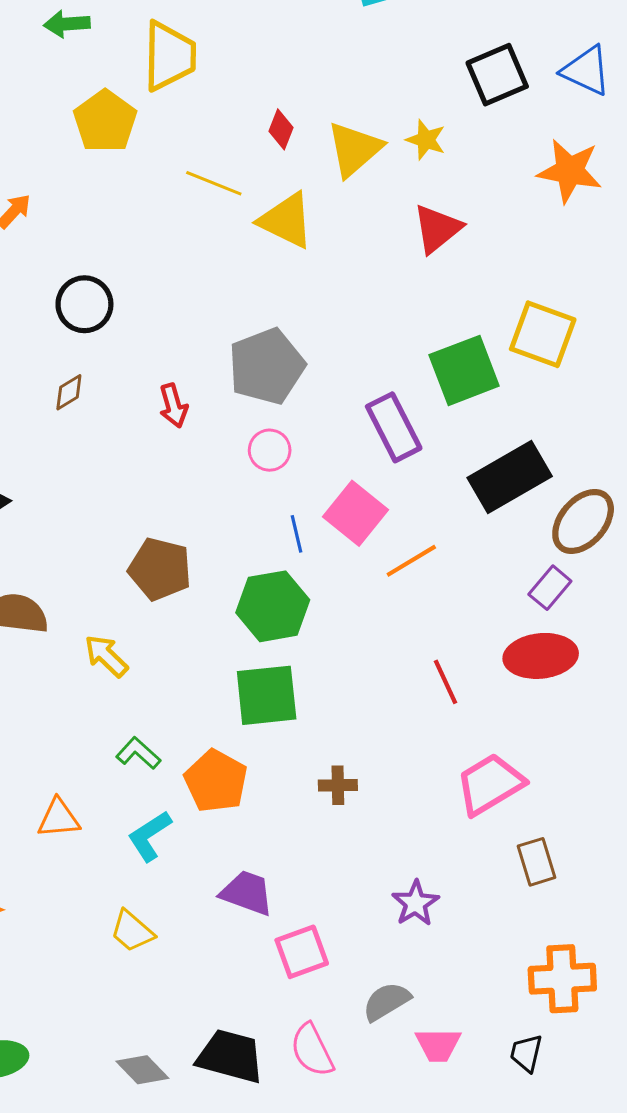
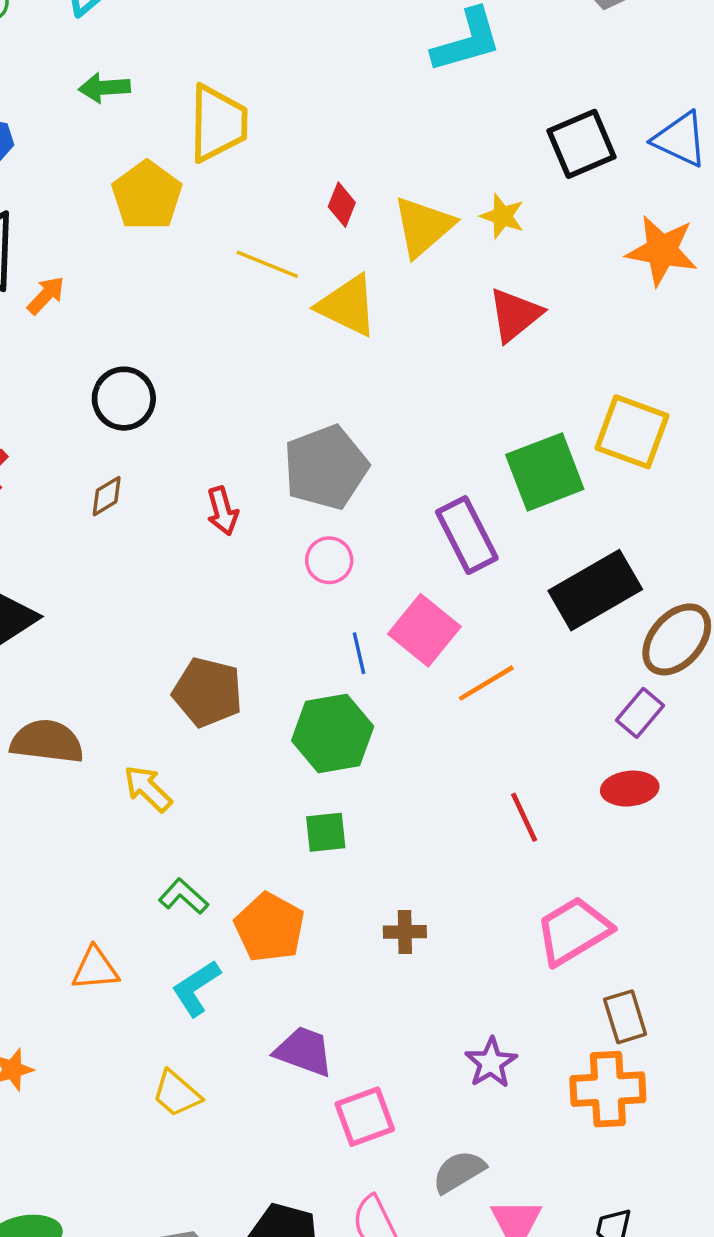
red ellipse: (541, 656) -> (630, 789), size x0.7
green square: (267, 695) -> (326, 832), size x0.6
orange cross: (562, 979) -> (608, 1089), moved

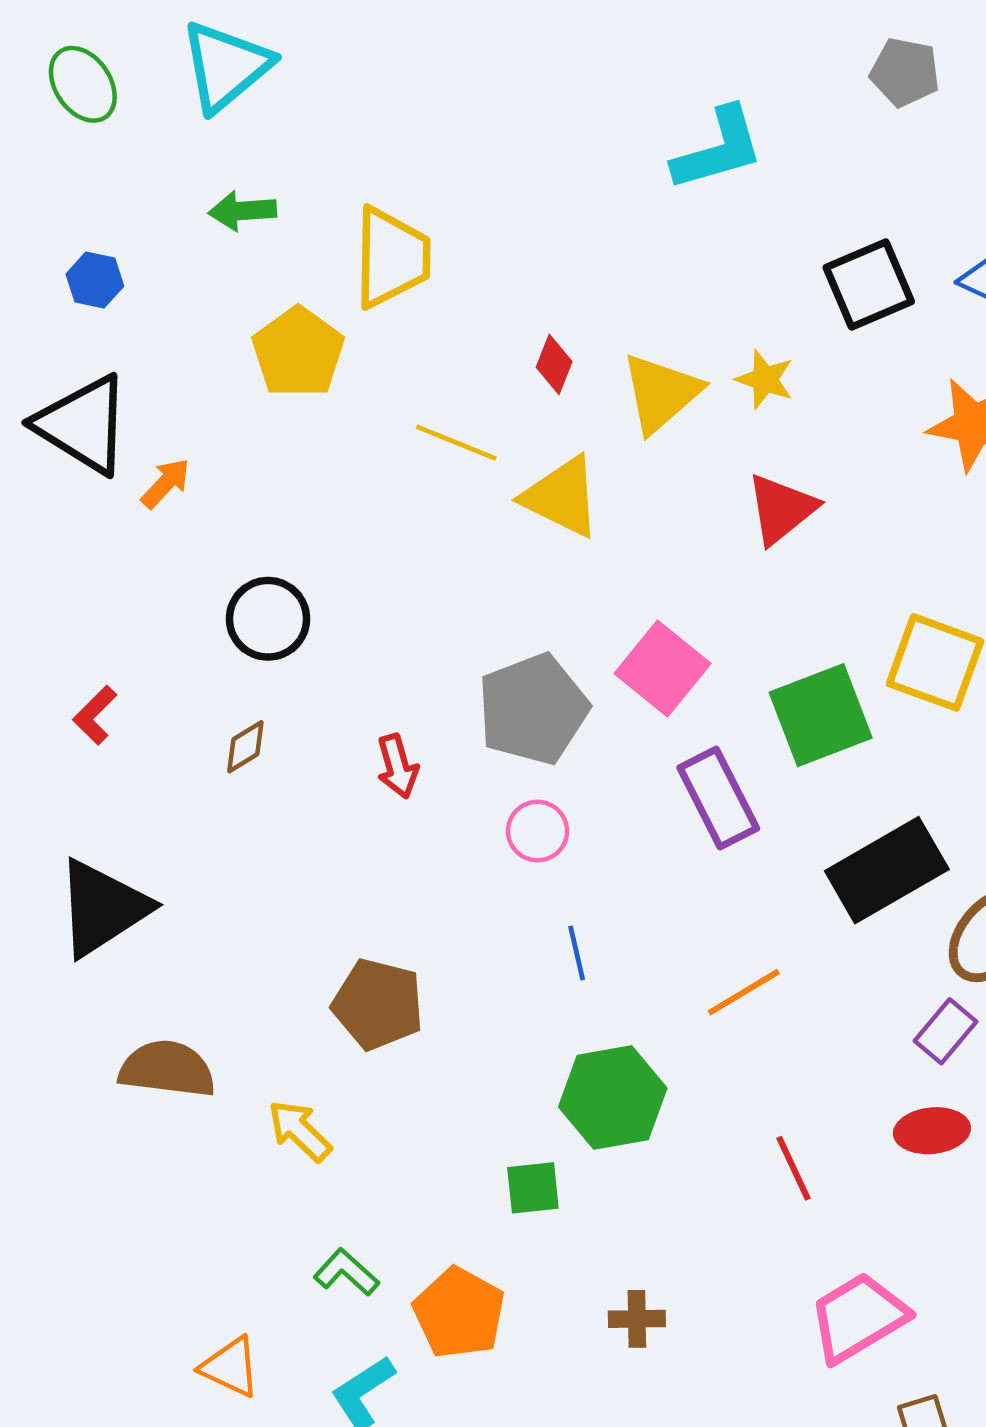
pink square: (424, 630) -> (662, 668), moved
green hexagon: (333, 733) -> (613, 1098), moved
orange triangle: (95, 969) -> (230, 1367), turned 30

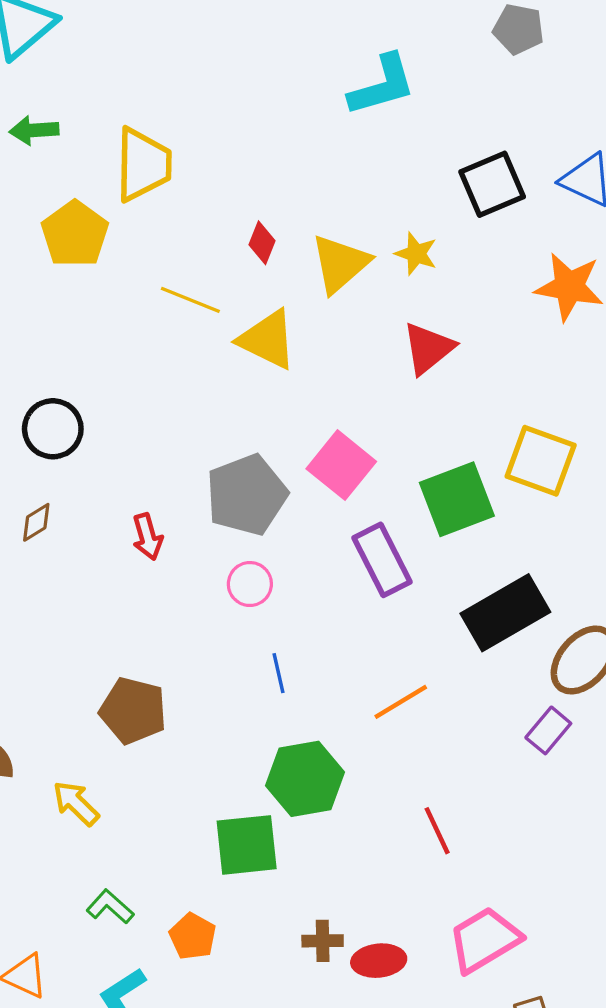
red ellipse: (932, 1131) -> (379, 961), moved
green square: (533, 1188) -> (247, 845), size x1.6
orange pentagon: (459, 1313) -> (193, 936), size x0.7

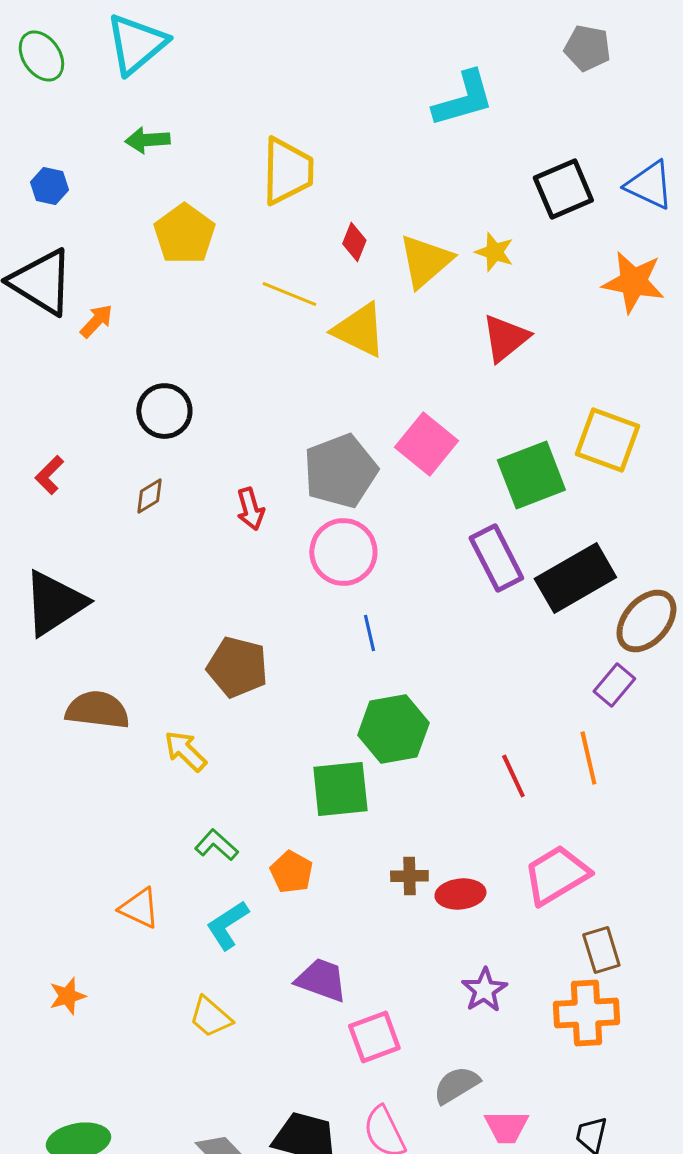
yellow trapezoid: (143, 165) -> (287, 171), moved
purple rectangle: (382, 560) -> (496, 558), moved
pink circle: (250, 584) -> (343, 552), size x1.6
orange line: (401, 702) -> (588, 758), moved, turned -72

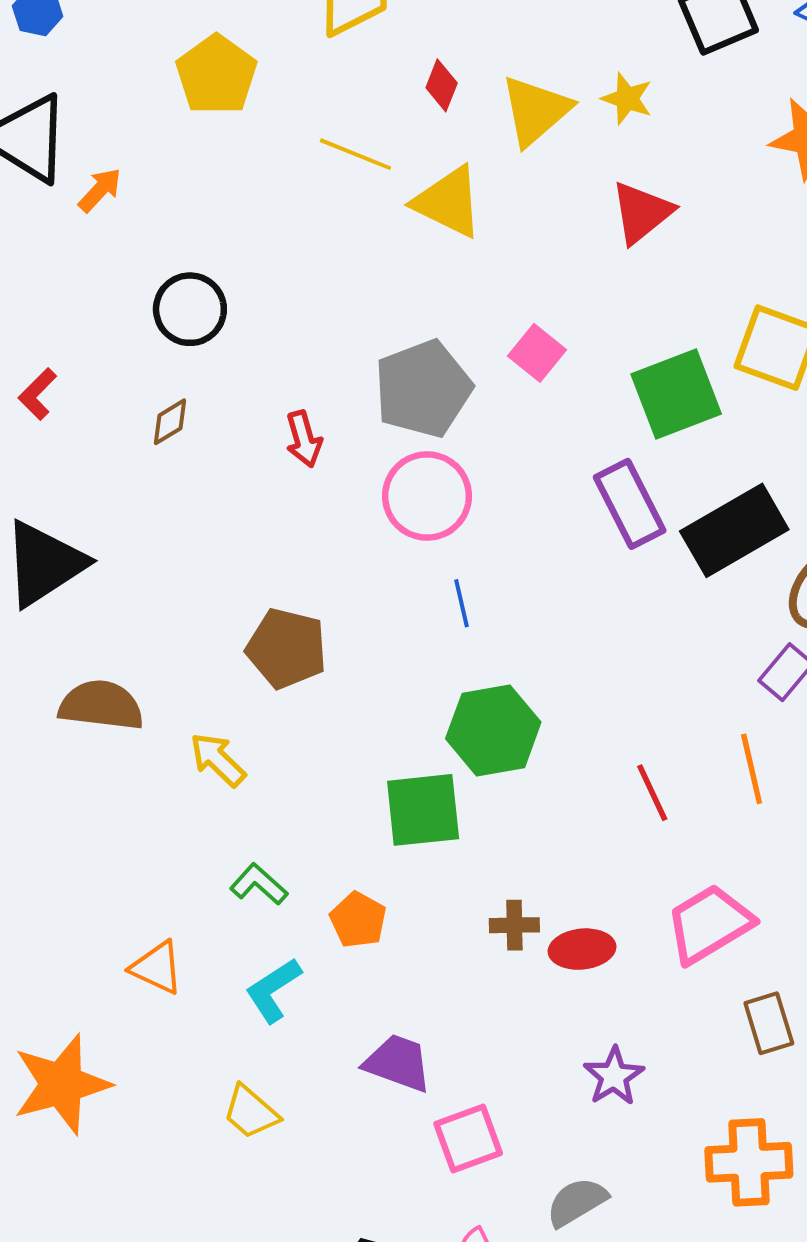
pink square: (426, 444) -> (537, 353), size x0.7
orange star: (67, 996) -> (61, 1084), size x2.0
orange cross: (586, 1013) -> (749, 1162), moved

